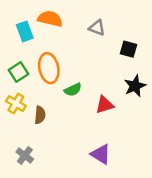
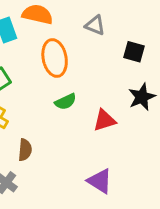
orange ellipse: (49, 68) -> (55, 58), moved
brown semicircle: (40, 115) -> (25, 150), moved

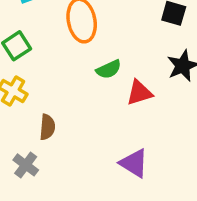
green semicircle: (66, 102) -> (109, 69), moved

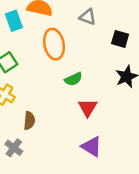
red triangle: (139, 93) -> (88, 108), moved, turned -42

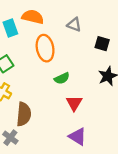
brown semicircle: (29, 121) -> (24, 114), size x1.5

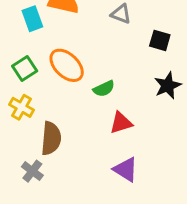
orange ellipse: (45, 48) -> (67, 65), moved, turned -35
red triangle: (74, 103) -> (121, 123), turned 42

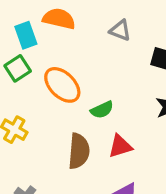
green square: (25, 68) -> (18, 68), moved
brown semicircle: (51, 138) -> (79, 151), moved

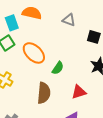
green semicircle: (102, 110) -> (58, 68), turned -32
red triangle: (120, 146) -> (79, 92), moved

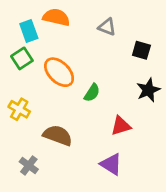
brown semicircle: (44, 93) -> (58, 135), moved, turned -75

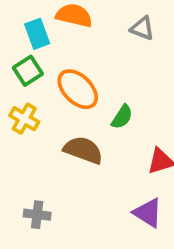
yellow cross: (19, 109) -> (24, 119), moved
brown semicircle: (58, 135) -> (83, 150), moved
gray cross: (29, 166) -> (37, 215), turned -30

